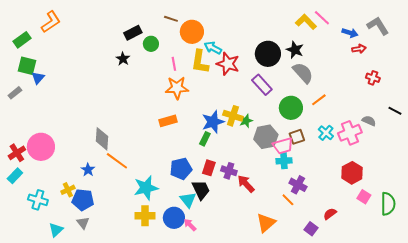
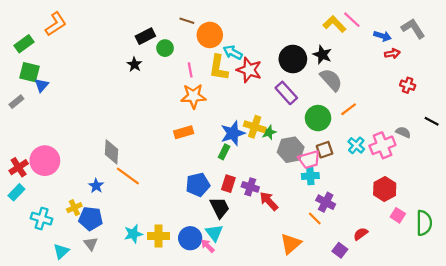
cyan star: (146, 188) -> (133, 234), moved, size x0.7
cyan triangle: (188, 200) -> (214, 233), moved

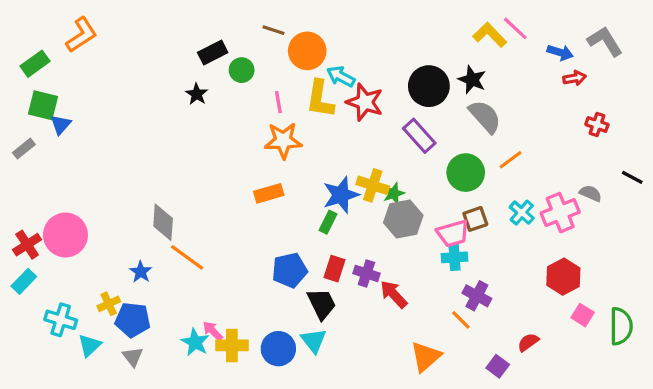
gray hexagon: (291, 150) -> (403, 219), moved
cyan star: (133, 234) -> (195, 342), turned -30
pink arrow: (208, 246) -> (213, 331), moved
cyan triangle: (61, 251) -> (89, 345), moved

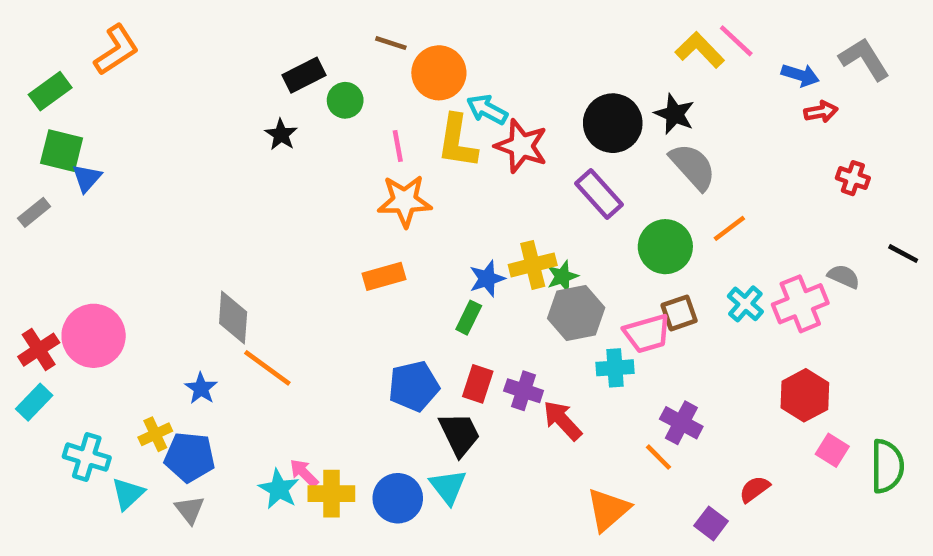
yellow cross: (373, 185) -> (533, 265), turned -32
blue star: (341, 195) -> (487, 279), size x0.7
cyan cross: (454, 257) -> (615, 368), moved

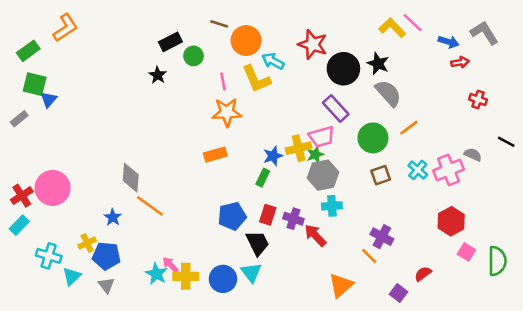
yellow L-shape: (457, 141) -> (256, 79), turned -32
red star: (521, 146) -> (313, 44), moved
pink trapezoid: (647, 334) -> (322, 137), moved
cyan cross: (615, 368) -> (332, 206), moved

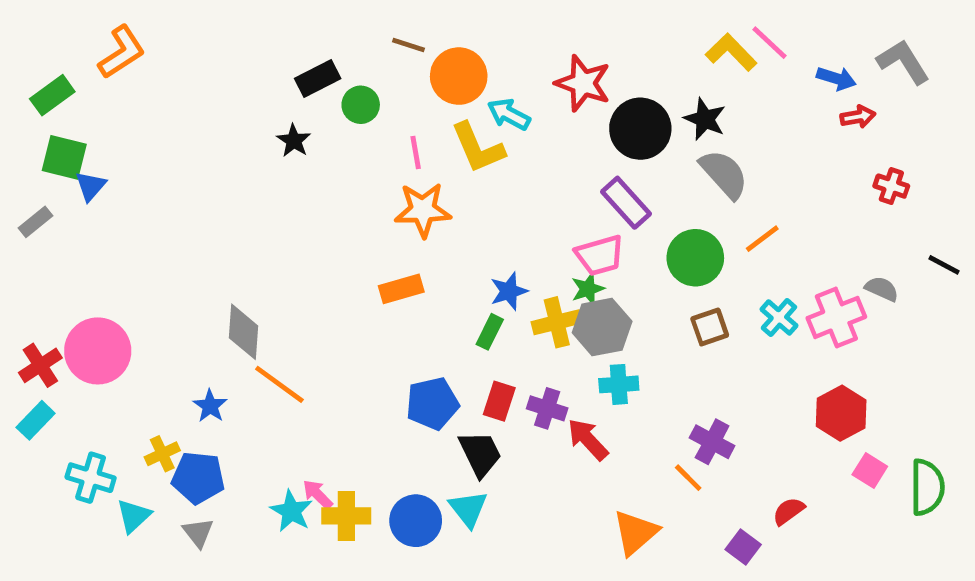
yellow cross: (299, 148) -> (557, 322), moved

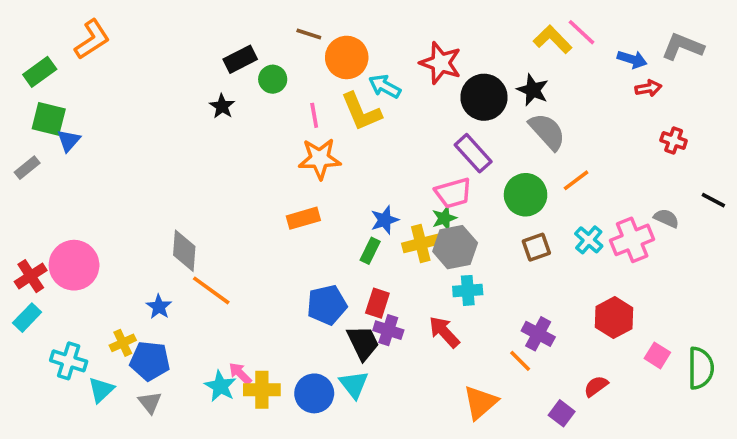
gray L-shape: (903, 62) -> (683, 47), turned -36
purple cross: (547, 408) -> (388, 330), moved
red hexagon: (841, 413) -> (614, 318), moved

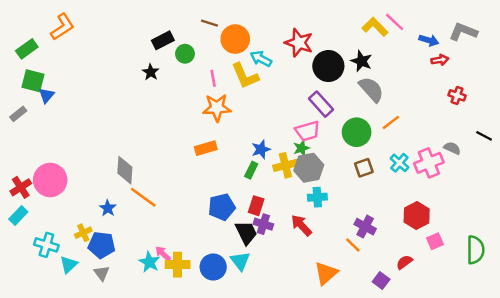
pink square: (657, 355) -> (435, 241), moved, turned 35

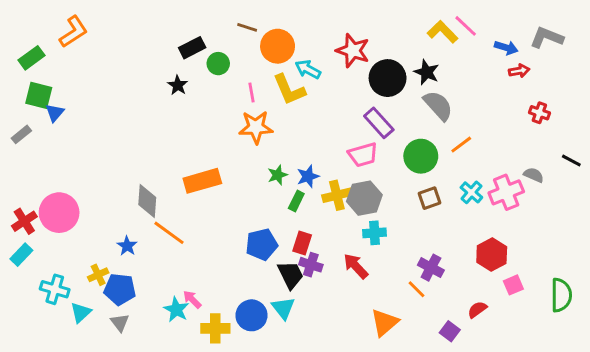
orange rectangle: (206, 148) -> (202, 181), moved, size x1.4
green star: (301, 148) -> (278, 175), moved
yellow cross: (178, 265) -> (215, 328), moved

